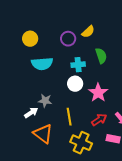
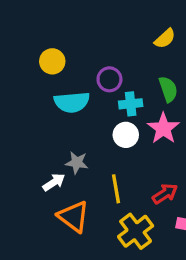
yellow semicircle: (88, 32) -> (165, 38), moved
purple circle: (68, 39) -> (109, 79), moved
pink star: (98, 93) -> (163, 128), moved
yellow cross: (81, 143) -> (136, 231), turned 30

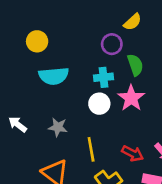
purple circle: (109, 79) -> (112, 44), moved
white arrow: (54, 182) -> (18, 124), moved, turned -108
red arrow: (165, 194) -> (133, 153), turned 60

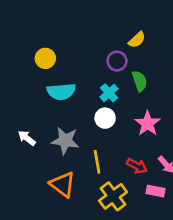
cyan cross: (103, 77) -> (109, 93), turned -36
pink star: (131, 98) -> (148, 123), moved
gray star: (58, 127) -> (65, 141), size x1.5

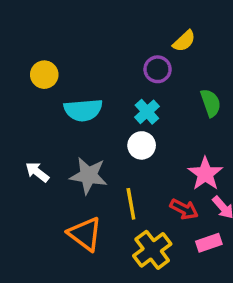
yellow circle: (45, 58) -> (44, 75), moved
green semicircle: (140, 81) -> (211, 103), moved
pink star: (148, 123) -> (205, 174), moved
pink rectangle: (155, 191) -> (209, 243), turned -30

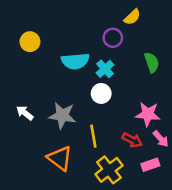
cyan semicircle: (83, 110) -> (75, 61), moved
pink star: (205, 174) -> (148, 114), turned -30

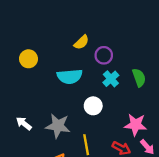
yellow semicircle: (132, 17) -> (81, 42), moved
cyan cross: (105, 69) -> (111, 79), moved

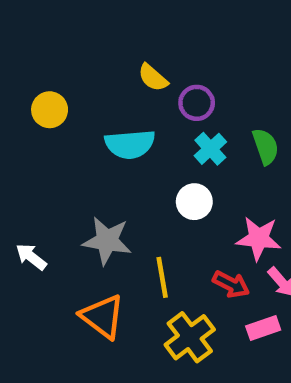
yellow semicircle: (81, 42) -> (153, 78), turned 84
white circle: (93, 106) -> (194, 202), moved
white arrow: (24, 123) -> (31, 257), moved

